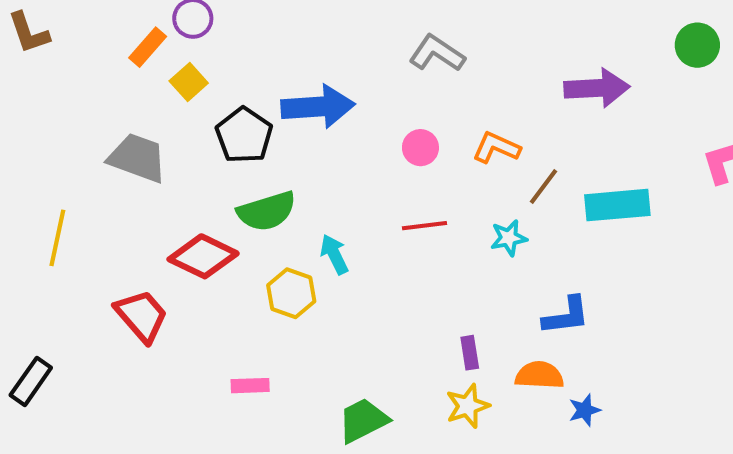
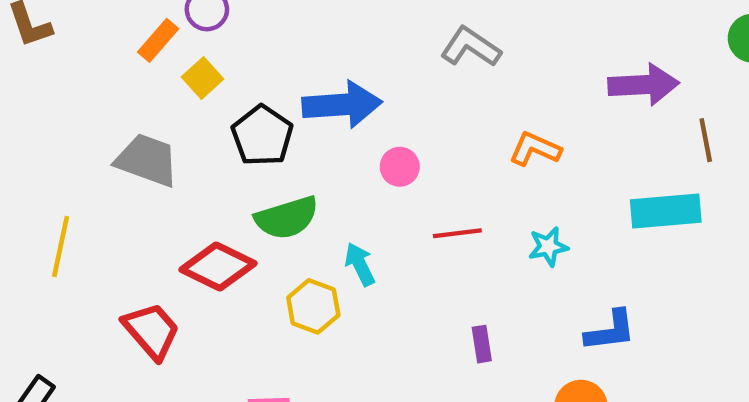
pink circle: (420, 148) -> (400, 167), moved
brown line: (544, 187) -> (706, 140), moved, turned -48
purple rectangle: (470, 353) -> (482, 344), moved

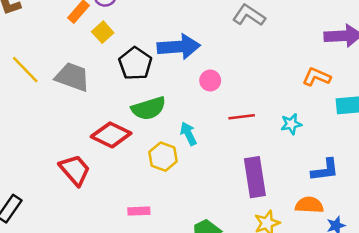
orange L-shape: (535, 149) -> (317, 77), moved
yellow line: (61, 247) -> (25, 70), moved, turned -56
purple rectangle: (482, 344) -> (255, 177), size x2.0

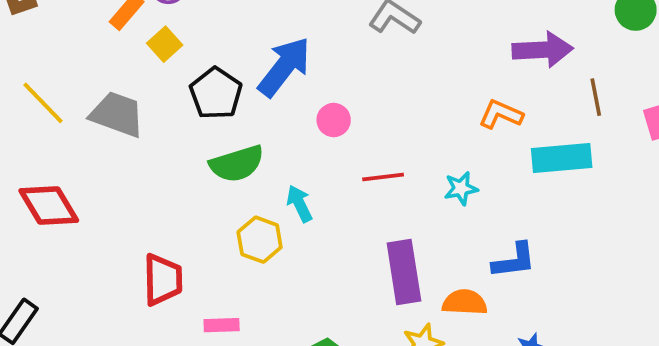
blue arrow: (179, 47) -> (284, 67), turned -48
red diamond: (111, 135) -> (49, 205), moved, turned 33
red trapezoid: (75, 170) -> (163, 280), moved, turned 40
orange semicircle: (309, 205) -> (465, 302), moved

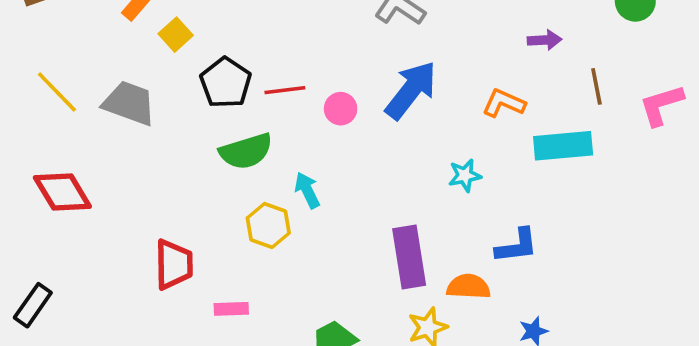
purple arrow: (543, 50) -> (544, 40), size x0.6
blue arrow: (284, 67) -> (411, 90), moved
red line: (383, 177) -> (285, 90), moved

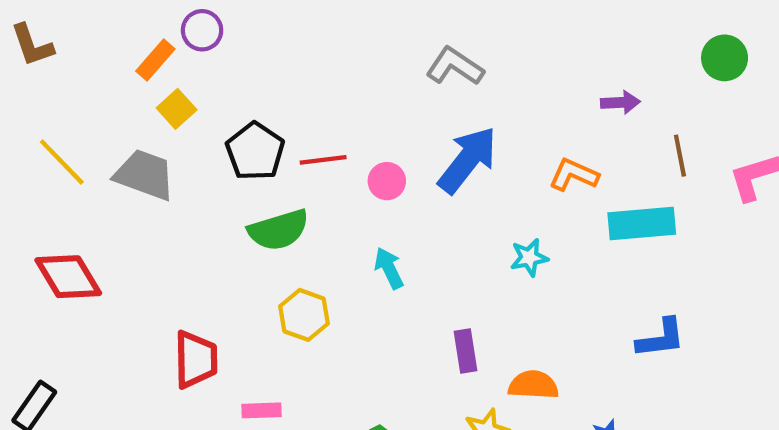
yellow square: (176, 35) -> (177, 109), moved
cyan arrow: (307, 190) -> (389, 268), moved
blue L-shape: (517, 246) -> (661, 338), moved
purple rectangle: (409, 257) -> (465, 351), size x0.6

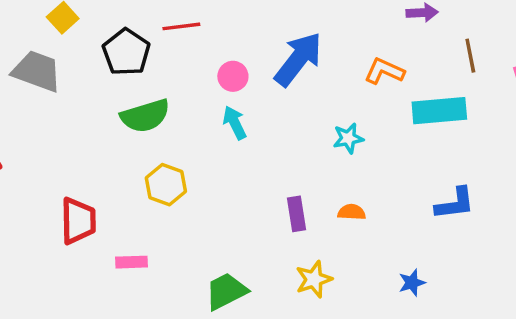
red line: (323, 160) -> (181, 26), moved
cyan arrow: (389, 268) -> (235, 123), moved
orange semicircle: (533, 385) -> (352, 212), moved, size x0.7

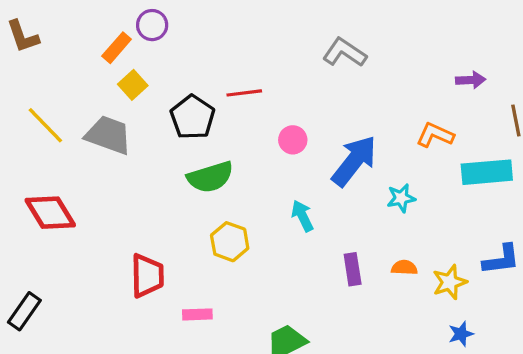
blue arrow: (298, 59) -> (354, 161), moved
cyan arrow: (235, 123) -> (302, 216), moved
yellow star: (314, 279) -> (450, 282), moved

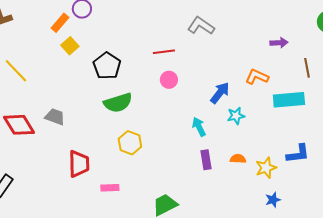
red line: (244, 93) -> (164, 52), moved
gray trapezoid: (108, 135) -> (55, 117), moved, size x0.7
blue arrow: (354, 161) -> (220, 93), moved, size x0.7
cyan arrow: (302, 216) -> (199, 127), moved

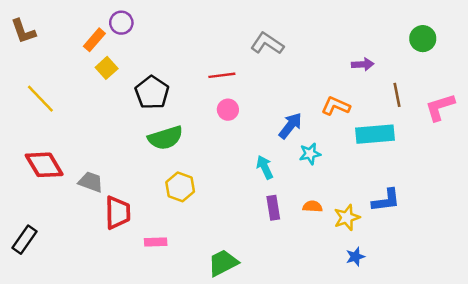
gray trapezoid: (55, 117) -> (91, 182), moved

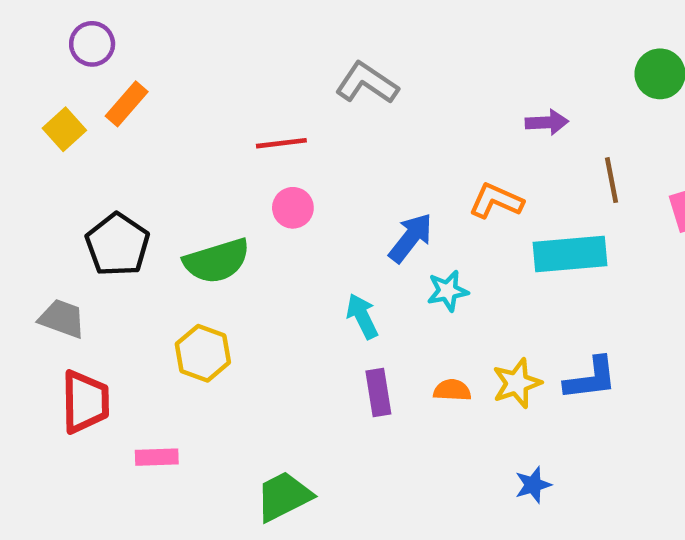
orange rectangle: (94, 40) -> (127, 104), moved
black pentagon: (152, 92) -> (117, 245), moved
green semicircle: (165, 138) -> (217, 261), moved
gray trapezoid: (91, 182) -> (62, 319), moved
yellow star: (347, 217) -> (517, 383), moved

